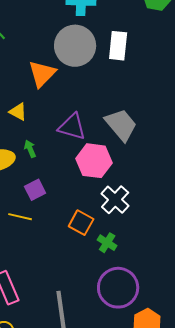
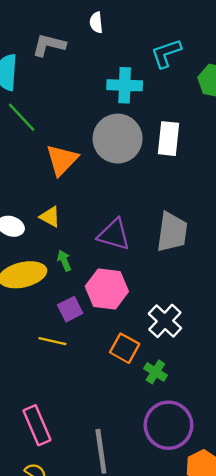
orange triangle: (42, 74) -> (62, 160), moved
gray trapezoid: (121, 125) -> (172, 232), turned 48
pink hexagon: (94, 161) -> (107, 289), moved

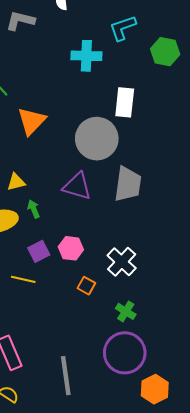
gray circle: (118, 139) -> (97, 139), moved
yellow triangle: (50, 217) -> (16, 182), moved, turned -42
pink hexagon: (107, 289) -> (71, 248), moved, size x0.7
orange square: (125, 348) -> (86, 286), size x0.7
green cross: (155, 372) -> (126, 311), moved

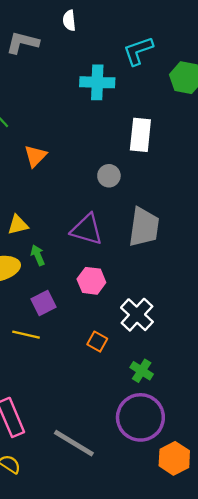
orange triangle: (32, 121) -> (35, 156), size x0.7
gray circle: (97, 139) -> (109, 176), size x0.5
pink hexagon: (71, 248) -> (91, 281), moved
gray line: (66, 376) -> (74, 443), turned -51

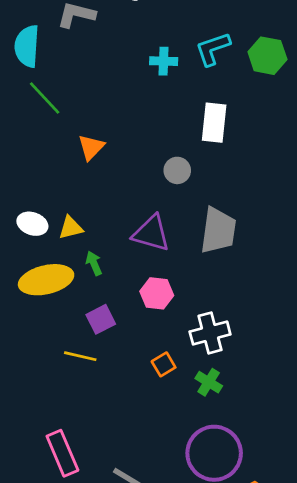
cyan L-shape: (138, 51) -> (213, 49), moved
cyan cross: (97, 82) -> (164, 61), size x0.7
white cross: (137, 315) -> (210, 333), turned 32
orange square: (97, 342) -> (164, 364), turned 30
green cross: (142, 371) -> (209, 382), moved

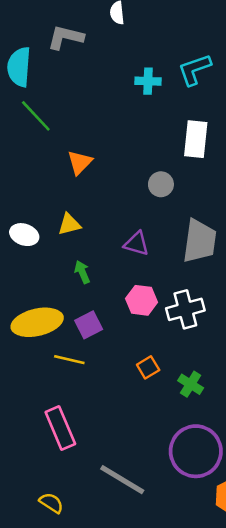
yellow triangle: (71, 228) -> (69, 224), moved
purple triangle: (151, 233) -> (136, 244), size x0.7
yellow ellipse: (46, 280) -> (37, 322), moved
white cross: (210, 333) -> (185, 309), moved
pink rectangle: (62, 453) -> (60, 428), moved

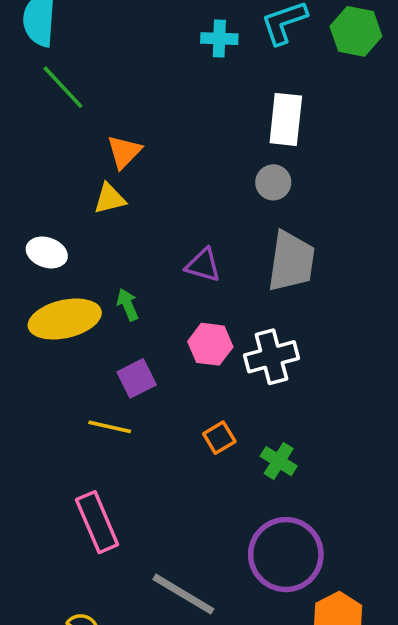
gray circle: (161, 184) -> (273, 182), moved
yellow triangle: (69, 224) -> (110, 199), moved
yellow ellipse: (37, 322) -> (65, 319), moved

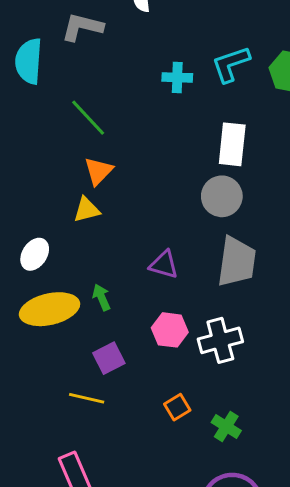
green line: (63, 87) -> (88, 118), moved
gray circle: (273, 182) -> (222, 196), size x1.4
white ellipse: (47, 252) -> (35, 254), turned -76

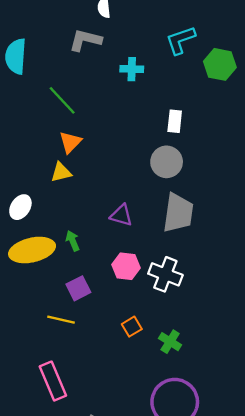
gray L-shape: (82, 27) -> (85, 40), moved
cyan L-shape: (231, 64) -> (180, 40), moved
white rectangle: (232, 144) -> (175, 121), size x0.7
white cross: (220, 340) -> (165, 274), turned 36

